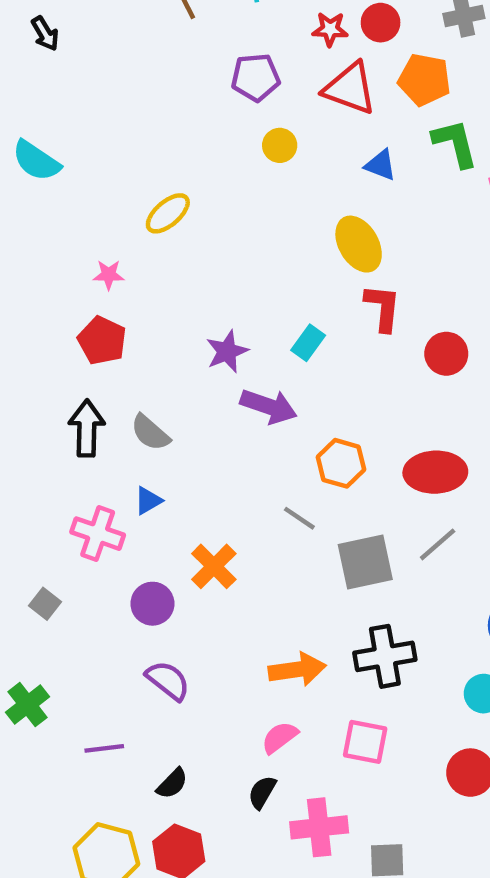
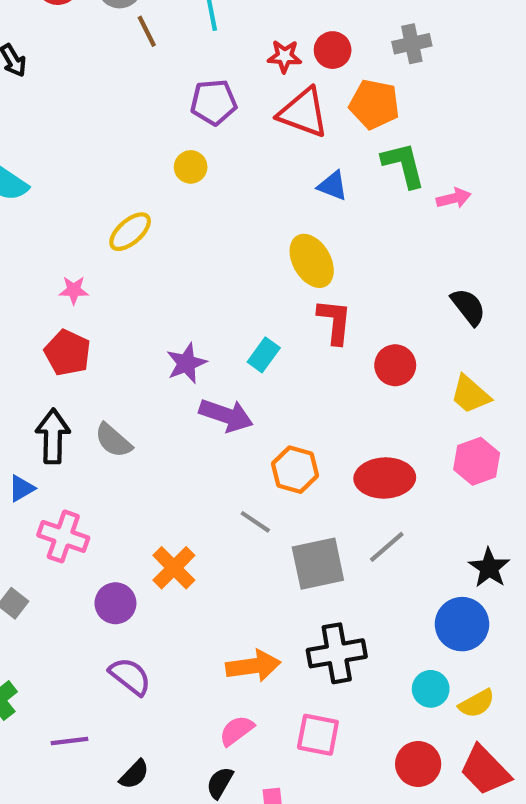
yellow circle: (280, 145) -> (191, 167), moved
blue triangle: (148, 501) -> (22, 488), moved

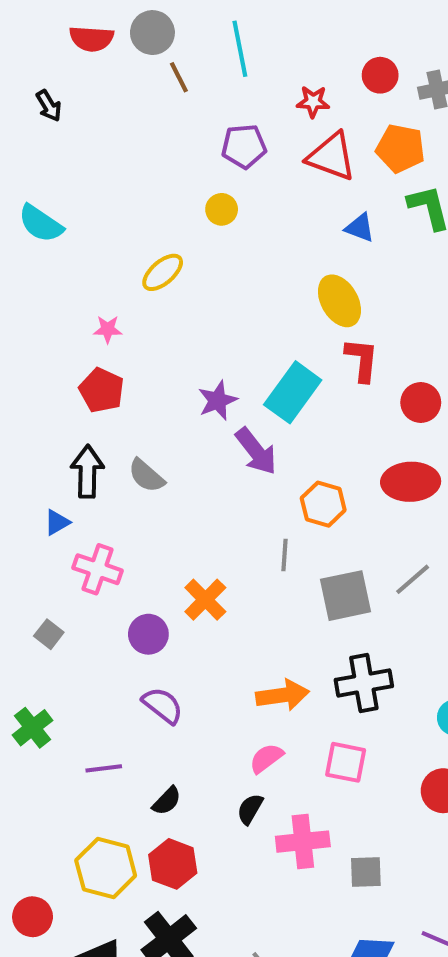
red circle: (333, 50) -> (380, 75), moved
cyan rectangle: (264, 355) -> (293, 392), size x1.8
purple arrow: (226, 415) -> (256, 451), turned 33
red ellipse: (385, 478) -> (411, 482), moved
gray line: (255, 522) -> (285, 555), turned 60

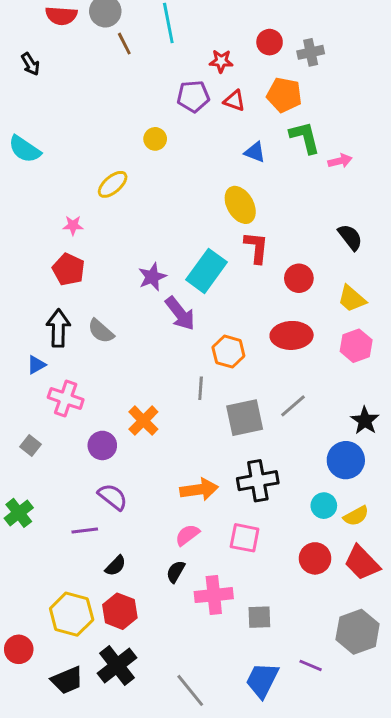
purple pentagon: (244, 146) -> (193, 96), moved
red triangle: (331, 157) -> (234, 101), size x0.6
purple line: (104, 768) -> (85, 531), moved

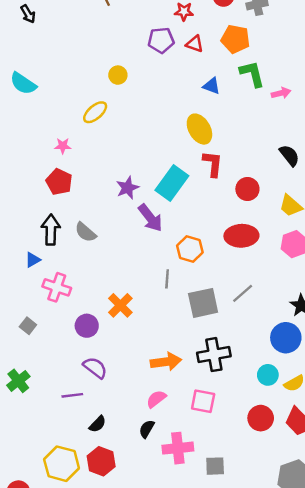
yellow circle: (155, 139) -> (118, 75), moved

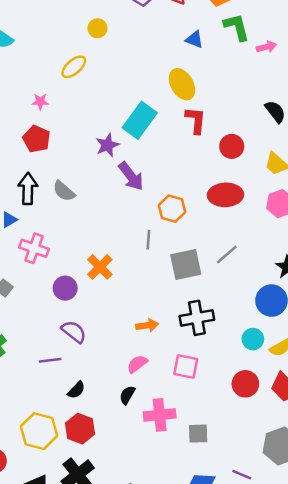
cyan rectangle: (172, 183) -> (140, 120), moved
orange arrow: (166, 362) -> (147, 325), size x0.7

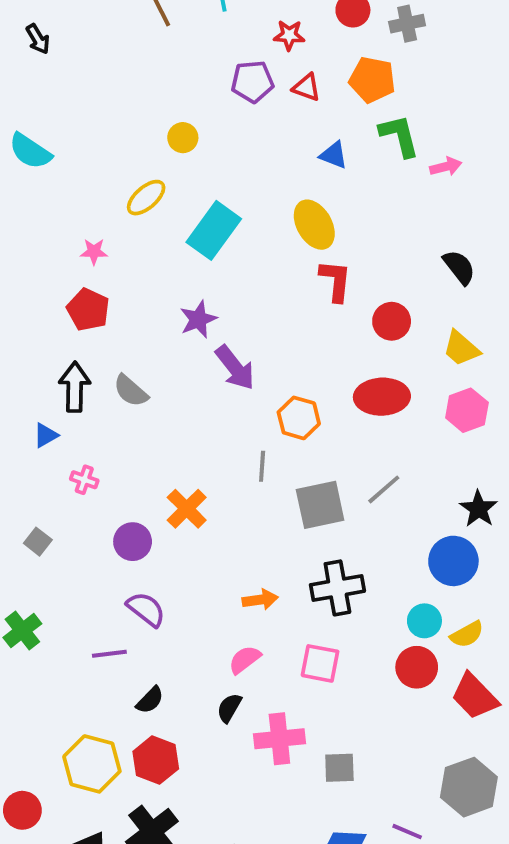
cyan rectangle: (140, 120) -> (214, 230), moved
pink cross: (34, 248) -> (84, 480), size x0.6
red circle: (245, 384) -> (417, 667), moved

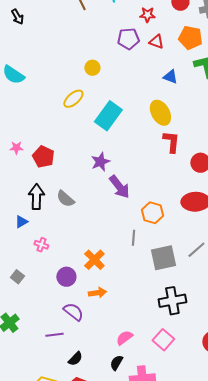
pink star: (94, 252) -> (16, 148), moved
orange arrow: (260, 600) -> (97, 293), moved
pink square: (320, 663) -> (163, 340), turned 30

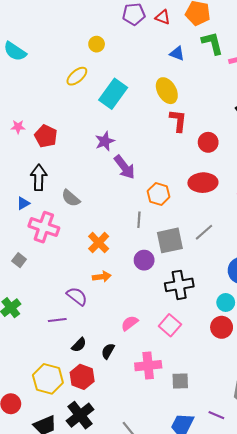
gray semicircle: (65, 199) -> (71, 198), moved
pink cross: (41, 245) -> (44, 227), size x2.0
purple circle: (66, 277) -> (144, 260), moved
black semicircle: (116, 363) -> (108, 351), moved

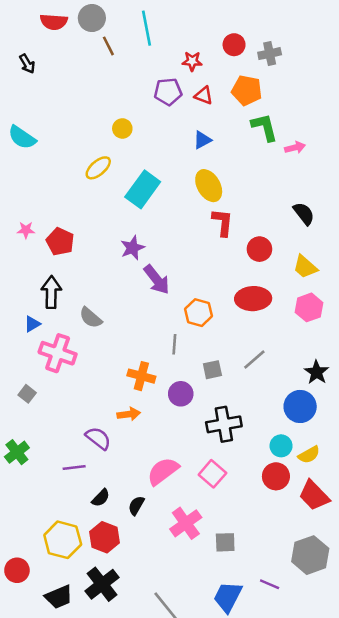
blue triangle: (177, 53) -> (202, 140), moved, turned -49
gray square: (170, 240) -> (212, 370), size x0.6
orange cross: (99, 243) -> (141, 376), moved, turned -30
pink semicircle: (130, 323) -> (163, 471), size x1.5
pink cross: (148, 366) -> (186, 523), turned -30

